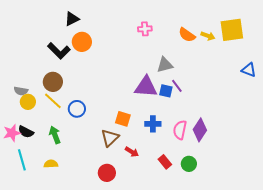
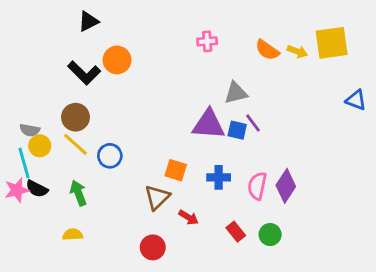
black triangle: (72, 19) -> (88, 21), moved
cyan line: (22, 160) -> (24, 163), moved

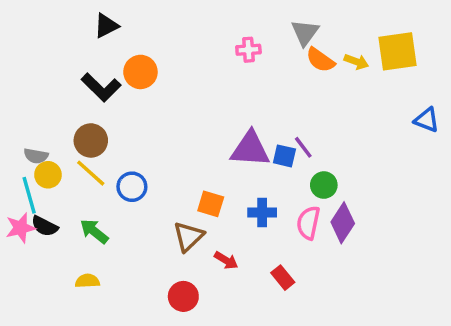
gray triangle: (236, 93) -> (305, 33), moved, turned -40
green arrow: (78, 193) -> (94, 231), turned -30
green circle: (270, 235) -> (324, 185), moved

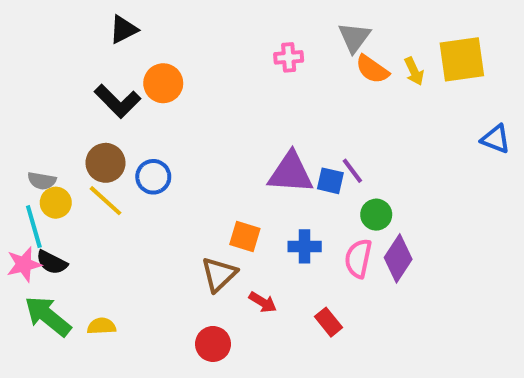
yellow arrow: (356, 62) -> (414, 71), turned 45
blue circle: (132, 187) -> (153, 177), moved
green arrow: (94, 231) -> (48, 316), moved, size x1.4

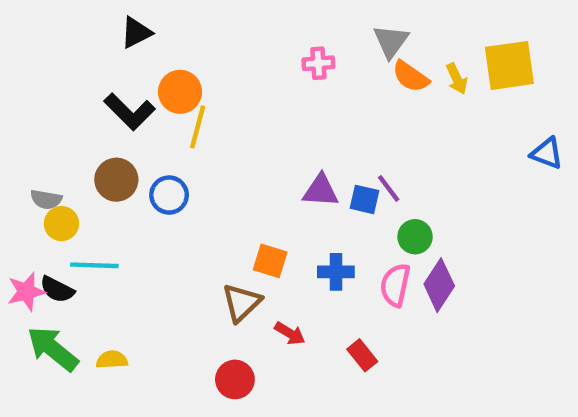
purple triangle: (291, 173) -> (321, 191), size x0.7
yellow line: (105, 201) -> (198, 127), moved, turned 63
cyan line: (34, 227) -> (94, 265), moved, turned -72

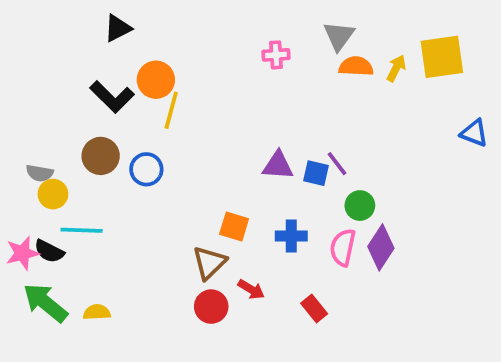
orange semicircle: (411, 76) -> (356, 66), turned 148
yellow arrow: (457, 79) -> (396, 68), turned -128
red circle: (235, 379) -> (211, 307), moved

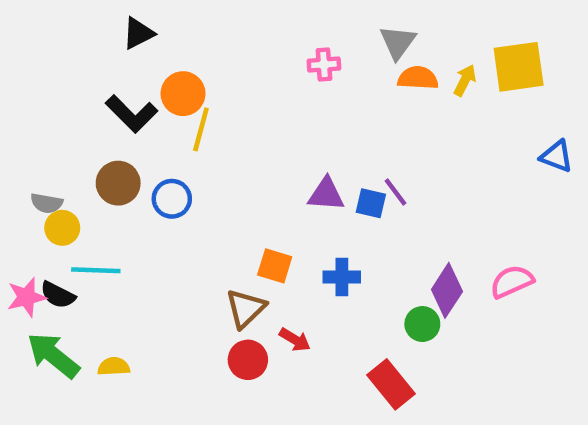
green circle: (360, 206) -> (422, 324), moved
pink semicircle: (343, 247) -> (512, 282), moved, turned 54
red rectangle: (314, 308) -> (391, 384), moved, size x1.5

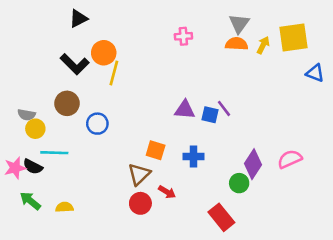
gray triangle: (398, 42) -> (239, 24), moved
blue triangle: (557, 156) -> (315, 73), moved
blue circle: (172, 199) -> (97, 124), moved
green arrow: (53, 355) -> (30, 201), size x0.7

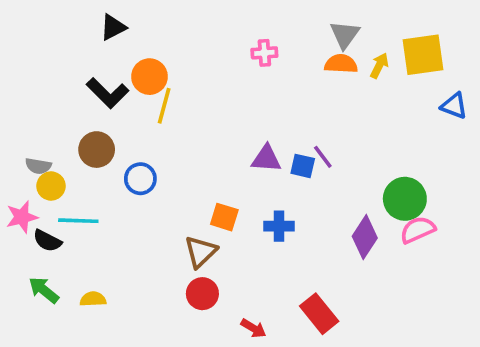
pink star: (15, 168) -> (22, 217), moved
green circle: (239, 183) -> (405, 199), moved, size x1.5
red arrow: (167, 192) -> (253, 328), moved

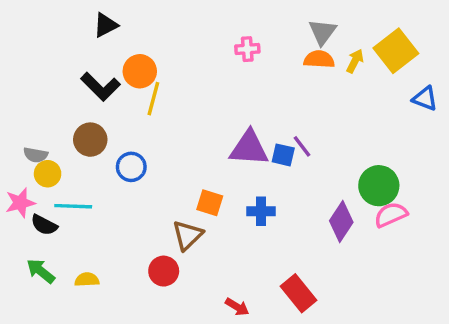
yellow square: (423, 55) -> (396, 51), turned -30
purple triangle: (266, 159) -> (249, 148), size x1.4
red circle: (202, 294) -> (164, 271), moved

